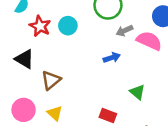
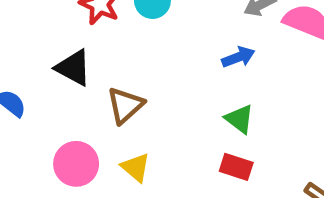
green triangle: (137, 92) -> (239, 119), moved

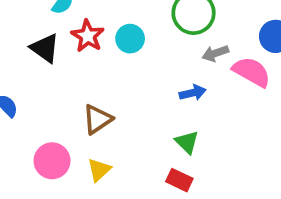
black triangle: (73, 68) -> (45, 48), moved
yellow triangle: (136, 167) -> (99, 170), turned 30

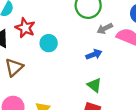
cyan circle: (130, 39) -> (49, 43), moved
brown triangle: (97, 119) -> (14, 67), moved

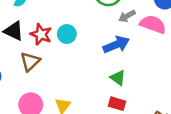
red star: (25, 28) -> (41, 34), moved
blue arrow: (94, 54) -> (116, 45), size x1.5

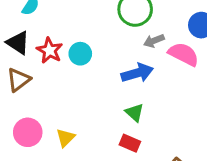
brown triangle: (30, 62) -> (18, 80), moved

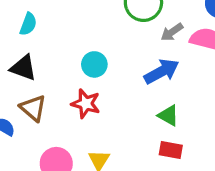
red star: (50, 50) -> (86, 104), moved
brown triangle: (18, 80) -> (33, 108), turned -30

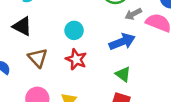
red star: (86, 104) -> (76, 59), moved
brown triangle: (33, 108) -> (38, 58), moved

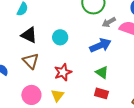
black triangle: (22, 26) -> (29, 35), moved
red star: (76, 59) -> (63, 72), moved, turned 30

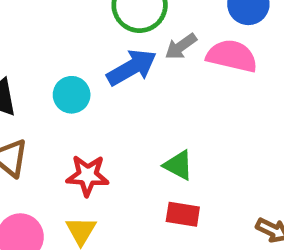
blue arrow: (100, 45) -> (132, 67), moved
red star: (63, 72) -> (87, 175), turned 30

